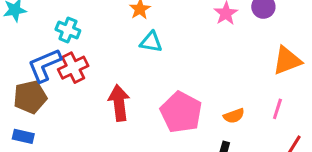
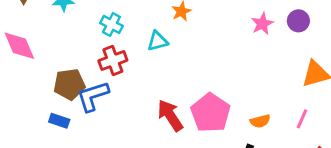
cyan triangle: (151, 42) -> (157, 41), moved, turned -30
blue L-shape: (44, 65) -> (93, 96), moved
red arrow: (119, 103) -> (170, 115), moved, turned -32

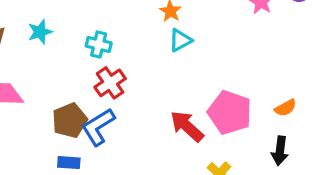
cyan triangle: (157, 41) -> (180, 40), moved

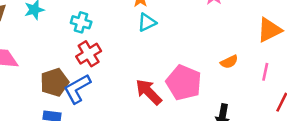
orange semicircle: (285, 108) -> (229, 62), moved

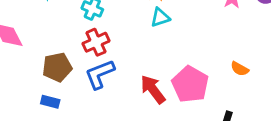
orange semicircle: (229, 62) -> (240, 69), turned 48
blue L-shape: (77, 89) -> (100, 74), moved

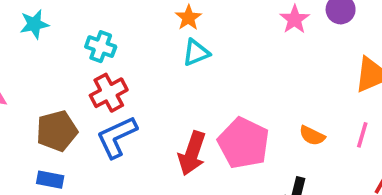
orange semicircle: (240, 69) -> (312, 136), moved
red arrow: (153, 89) -> (192, 153), turned -120

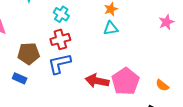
red arrow: (192, 153) -> (97, 81), turned 70

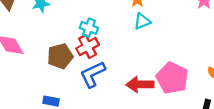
cyan cross: (61, 14) -> (89, 28), moved
brown pentagon: (29, 54) -> (60, 56), moved

